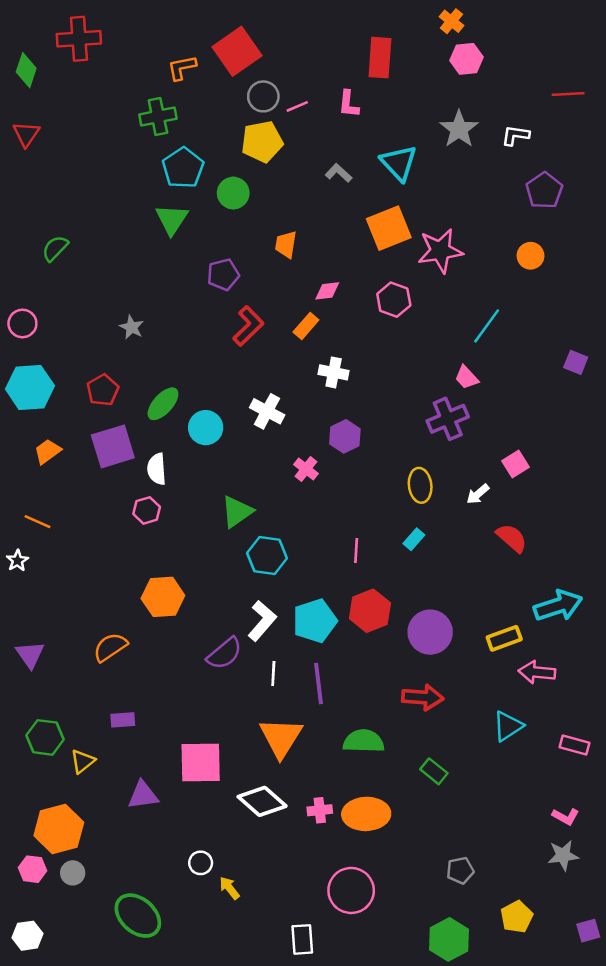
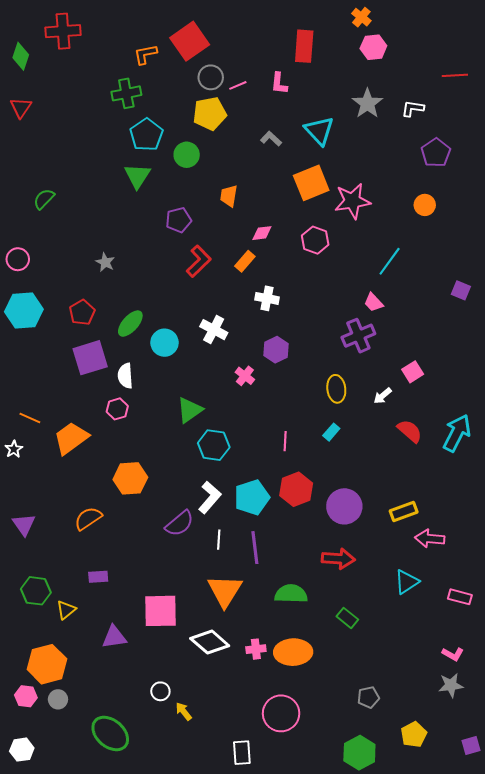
orange trapezoid: (48, 451) -> (71, 438), moved, size x1.6
cyan arrow: (558, 606) -> (457, 433), moved, turned -45

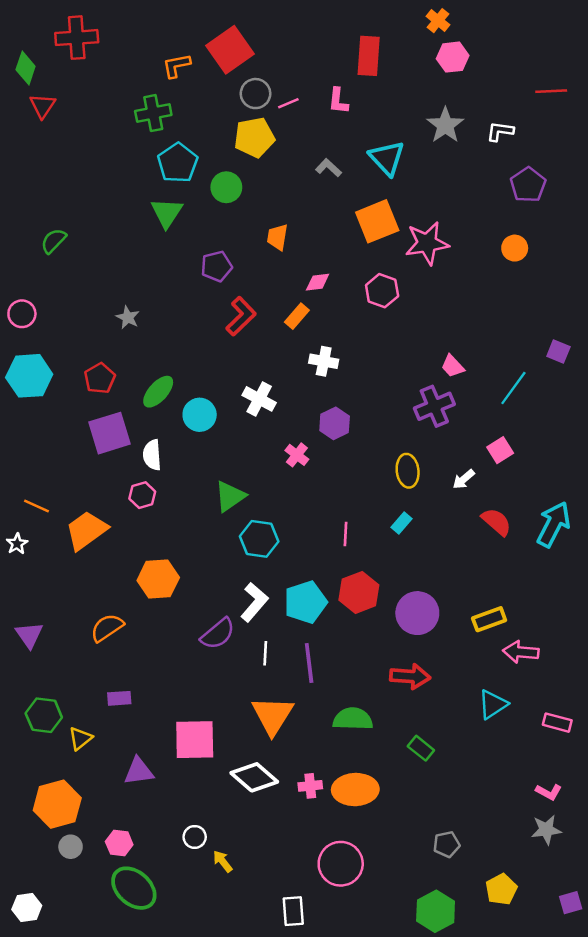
red triangle: (21, 108) -> (43, 106), moved
cyan line: (390, 261) -> (513, 388), moved
pink hexagon: (26, 696) -> (119, 843), moved

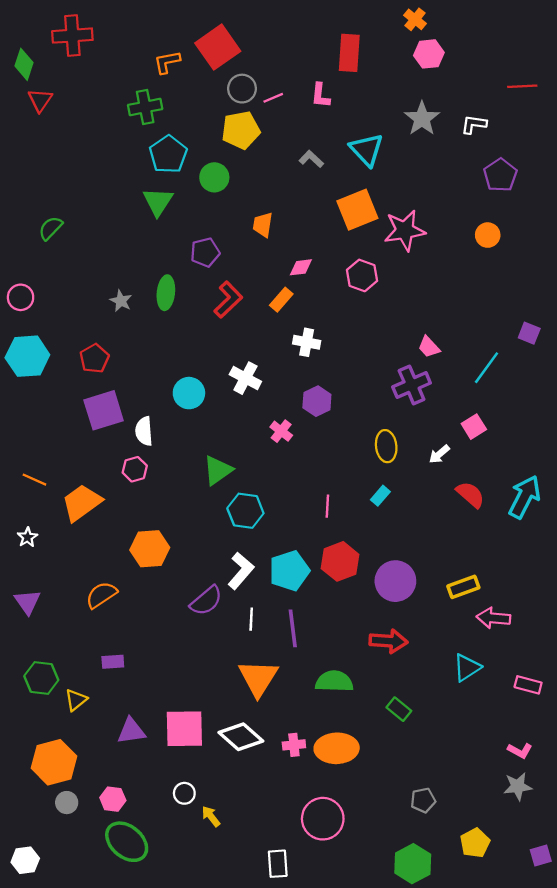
green ellipse: (158, 392) -> (166, 293), moved, turned -36
white star: (17, 544) -> (27, 537), moved
pink square: (195, 740) -> (184, 729), moved

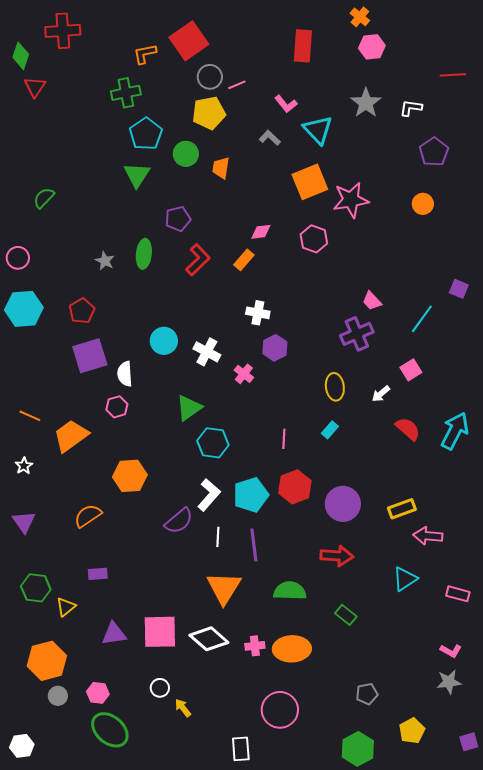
pink L-shape: (320, 95) -> (286, 104), moved, turned -45
orange trapezoid: (263, 225) -> (221, 168), moved
white cross: (307, 342) -> (258, 313), moved
white cross: (245, 378) -> (207, 352), moved

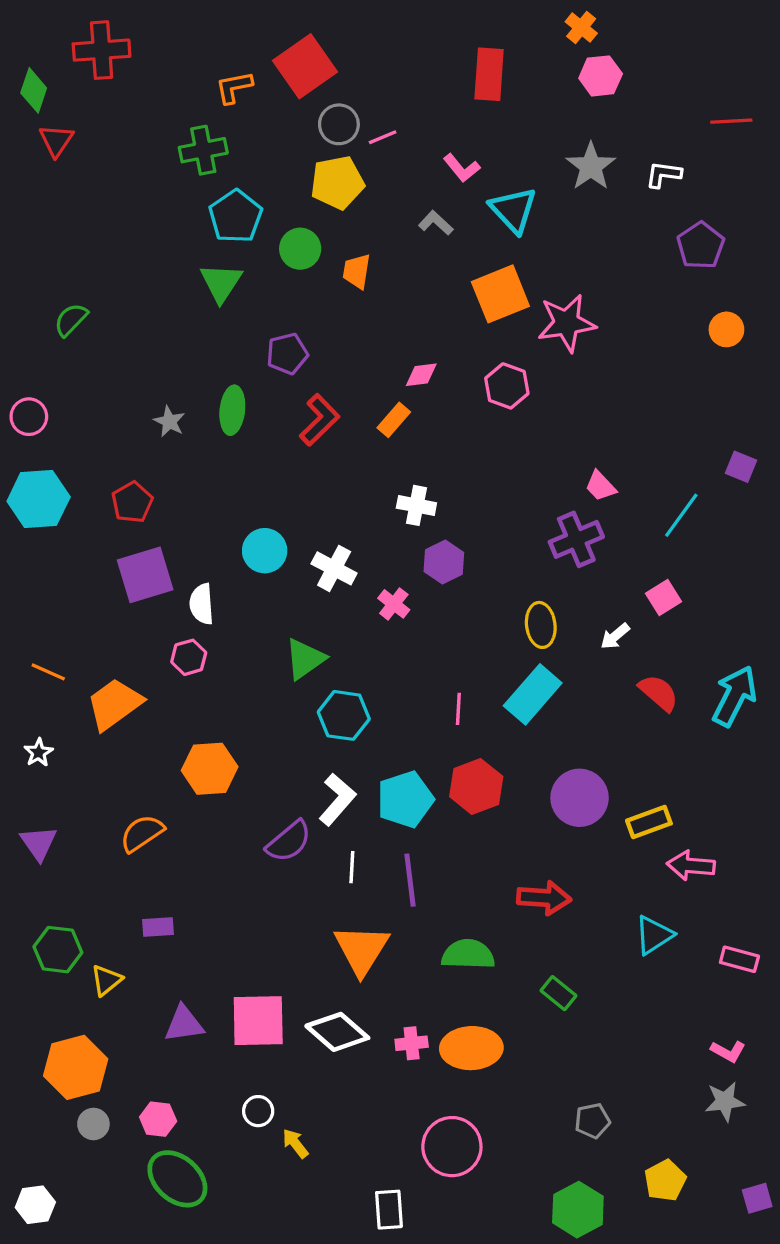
orange circle: (423, 204) -> (726, 329), moved
cyan rectangle: (330, 430) -> (533, 694), size x2.0
purple circle: (343, 504) -> (580, 798), moved

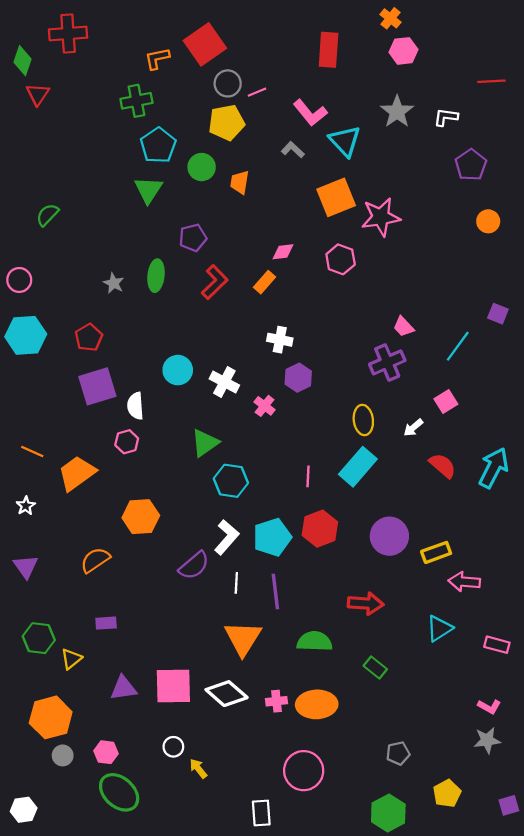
pink L-shape: (462, 168) -> (310, 113), size x1.4

